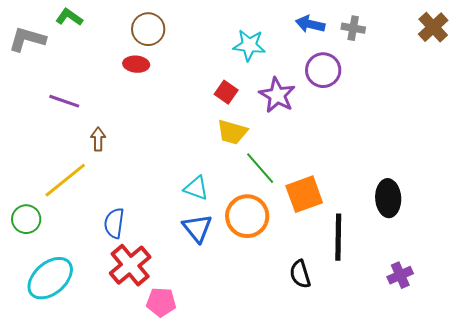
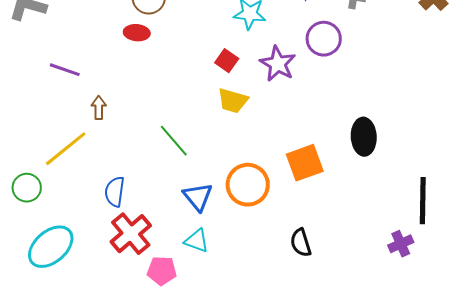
green line: (260, 168) -> (174, 141), moved
cyan triangle: (196, 188) -> (197, 241), moved
black ellipse: (388, 198) -> (364, 137), moved
black line: (338, 237) -> (423, 201), moved

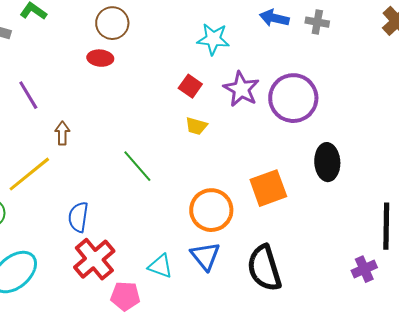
purple circle: (324, 39) -> (293, 98), moved, size x1.4
purple line: (65, 70) -> (28, 95), turned 40
yellow trapezoid: (233, 101) -> (196, 126), size x0.7
blue triangle: (198, 197) -> (205, 256), moved
black semicircle: (301, 243) -> (264, 268), size x1.6

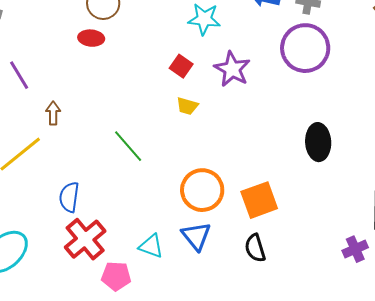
purple circle: (293, 98) -> (305, 48), moved
orange square: (268, 188) -> (259, 200), moved
black semicircle: (264, 268) -> (255, 248), size x0.6

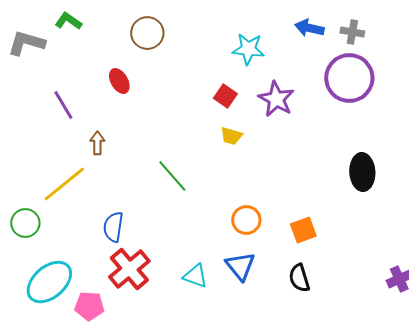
red ellipse: (91, 38) -> (119, 81), moved, turned 55
orange circle: (202, 190) -> (246, 220), size x0.7
orange square: (259, 200) -> (303, 230), size x0.7
pink pentagon: (116, 276) -> (89, 306), moved

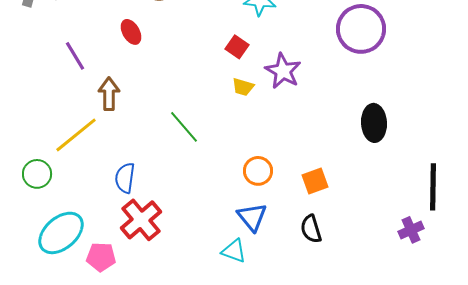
purple star: (276, 99) -> (283, 71), moved
brown arrow: (97, 143) -> (109, 94), size x1.4
cyan triangle: (195, 276) -> (234, 251), moved

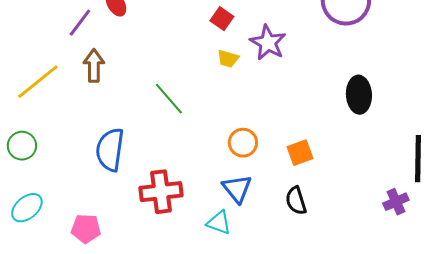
purple line: (75, 56) -> (80, 23), moved, turned 68
yellow line: (76, 135) -> (38, 82), moved
blue semicircle: (125, 178) -> (110, 150), size x1.4
red cross: (141, 220) -> (161, 192), moved, turned 33
cyan ellipse: (61, 233) -> (27, 208), moved, size x0.7

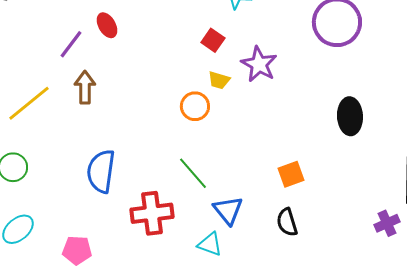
green line: (169, 99) -> (193, 173), moved
orange circle: (243, 143) -> (195, 106), moved

